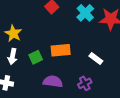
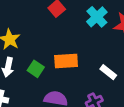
green square: (36, 57) -> (36, 69), turned -32

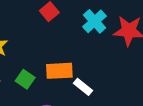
white rectangle: (108, 72) -> (83, 87), moved

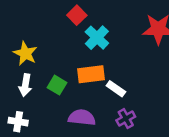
cyan cross: (95, 21) -> (97, 38), moved

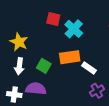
red square: (77, 15) -> (53, 19), moved, turned -32
purple semicircle: (82, 117) -> (36, 89), moved

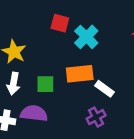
green square: (44, 66) -> (45, 84), turned -32
purple cross: (97, 91) -> (96, 117), moved

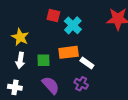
purple semicircle: (34, 113) -> (51, 85), moved, turned 42
purple cross: (96, 117) -> (81, 84), turned -32

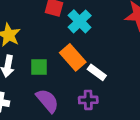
orange rectangle: (69, 52) -> (73, 57), turned 54
purple cross: (81, 84) -> (88, 100), turned -32

